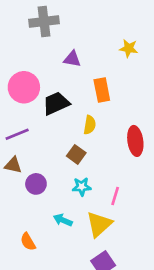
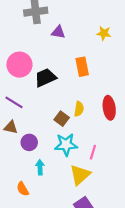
purple triangle: (72, 59) -> (58, 32), moved
yellow semicircle: (90, 125) -> (79, 109), moved
purple line: (17, 134) -> (14, 102), turned 54
cyan star: (82, 187) -> (66, 145), size x1.5
cyan arrow: (63, 220) -> (40, 167), moved, turned 64

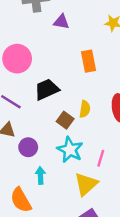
black trapezoid: (45, 78) -> (47, 89), moved
cyan star: (66, 145) -> (70, 150), turned 30
orange semicircle: (23, 189) -> (21, 200), size x1.5

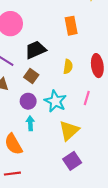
brown square: (65, 120) -> (31, 76), moved
purple circle: (28, 147) -> (28, 101), moved
pink line: (101, 158) -> (87, 98), moved

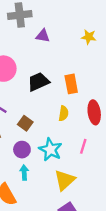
orange rectangle: (71, 26) -> (71, 84), moved
black trapezoid: (35, 50) -> (38, 82), moved

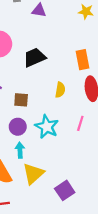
orange rectangle: (71, 84) -> (83, 60), moved
brown square: (25, 123) -> (21, 100), turned -32
yellow triangle: (65, 180) -> (33, 174), moved

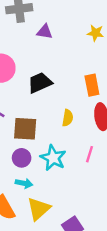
brown square: (21, 100) -> (25, 129), size x1.5
cyan arrow: (20, 150) -> (24, 183), turned 104

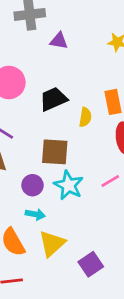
yellow semicircle: (68, 118) -> (85, 117), moved
brown square: (25, 129) -> (55, 152), moved
pink line: (89, 154) -> (110, 181), turned 42

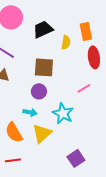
purple circle: (32, 185) -> (39, 91), moved
cyan star: (69, 185) -> (63, 113), moved
purple square: (91, 264) -> (76, 158), moved

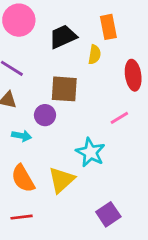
orange rectangle: (86, 31) -> (108, 27), moved
purple circle: (39, 91) -> (45, 115), moved
cyan arrow: (30, 112) -> (22, 136), moved

